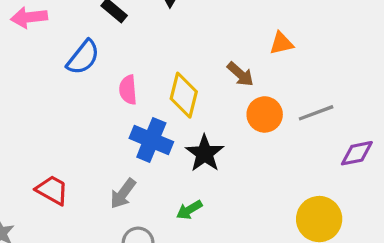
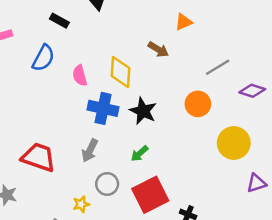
orange circle: (265, 114) -> (198, 104), moved
purple diamond: (357, 153) -> (252, 91), turned 40
red trapezoid: (52, 190) -> (39, 157), size x1.4

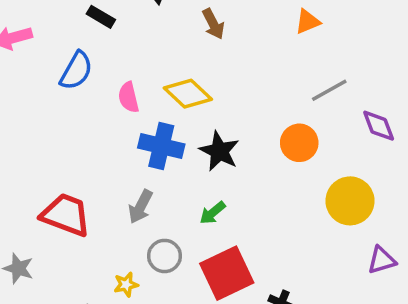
orange triangle: (184, 22) -> (308, 22), moved
brown arrow: (158, 49) -> (213, 24), moved, turned 30
yellow diamond: (120, 72) -> (188, 94), turned -52
purple diamond: (252, 91) -> (379, 126), turned 50

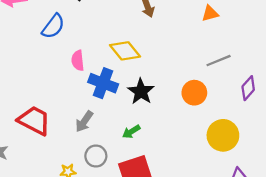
pink semicircle: (129, 97) -> (78, 61), moved
purple diamond: (379, 126) -> (248, 88), turned 55

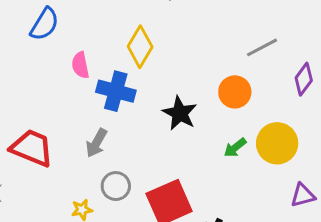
yellow diamond: (125, 51) -> (140, 47), turned 76
black star: (141, 91) -> (180, 113), moved
green arrow: (131, 132) -> (235, 148), moved

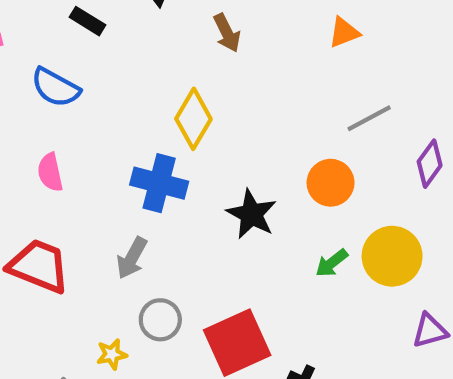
blue semicircle: (44, 24) -> (55, 87), turned 88
pink semicircle: (80, 65) -> (50, 172), moved

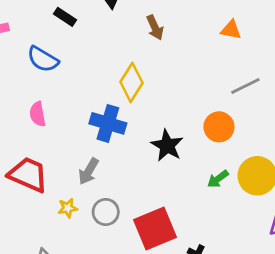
orange triangle: (344, 32) -> (231, 30), turned 30
yellow star: (112, 354) -> (68, 208), moved

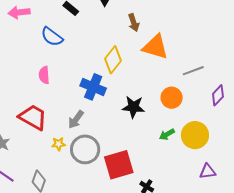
orange triangle: (231, 30) -> (155, 47), moved, size x1.8
black star: (167, 145) -> (133, 107), turned -30
gray circle: (106, 212) -> (85, 149), size x1.5

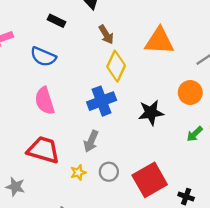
brown arrow: (134, 23) -> (106, 34), moved
pink semicircle: (44, 75) -> (45, 101), size x1.4
blue cross: (93, 87) -> (102, 101), turned -30
gray circle: (85, 149) -> (109, 172), size x0.6

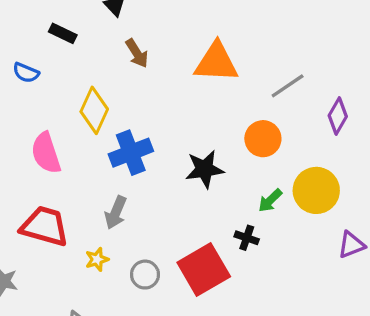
blue semicircle: (43, 57) -> (26, 73), moved, size x0.7
yellow diamond: (116, 66) -> (94, 110), moved
gray circle: (109, 172) -> (145, 275), moved
black cross: (186, 197) -> (247, 238), moved

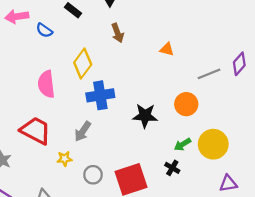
orange triangle: (216, 62) -> (167, 49), size x0.5
purple diamond: (338, 116) -> (239, 64), moved
black cross: (247, 238) -> (172, 168), moved

